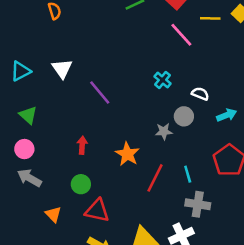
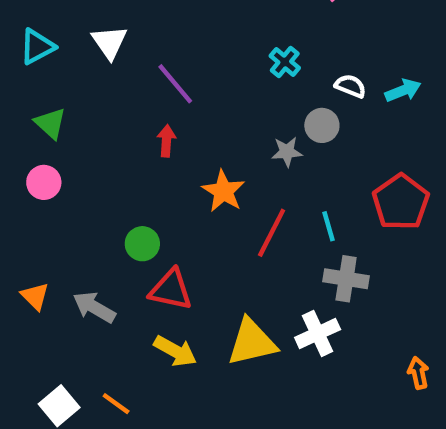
cyan arrow: (227, 115) -> (403, 90), moved
red arrow: (82, 145) -> (166, 141), moved
gray arrow: (29, 178) -> (94, 307), moved
orange triangle: (53, 214) -> (35, 296), moved

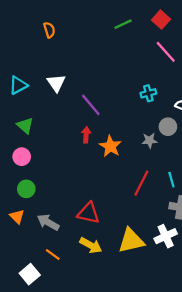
cyan cross: (285, 62) -> (148, 93), turned 35
orange star: (223, 191) -> (110, 146), moved
green circle: (142, 244) -> (26, 189), moved
orange line: (116, 404) -> (53, 255), moved

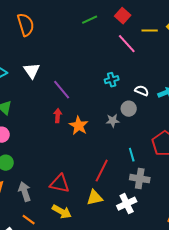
orange semicircle: (49, 30) -> (26, 25), size x1.6
red line: (141, 183) -> (102, 171), moved
gray arrow: (48, 222) -> (25, 192), turned 42
yellow triangle: (131, 241) -> (95, 198), moved, size x0.7

